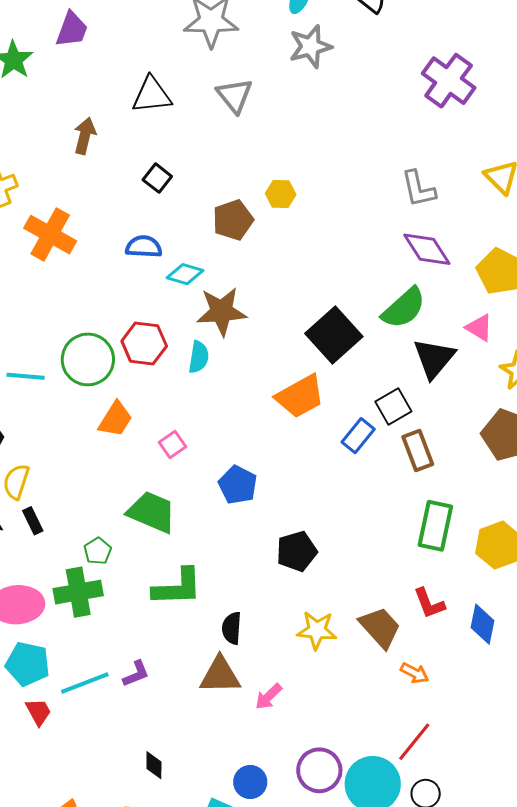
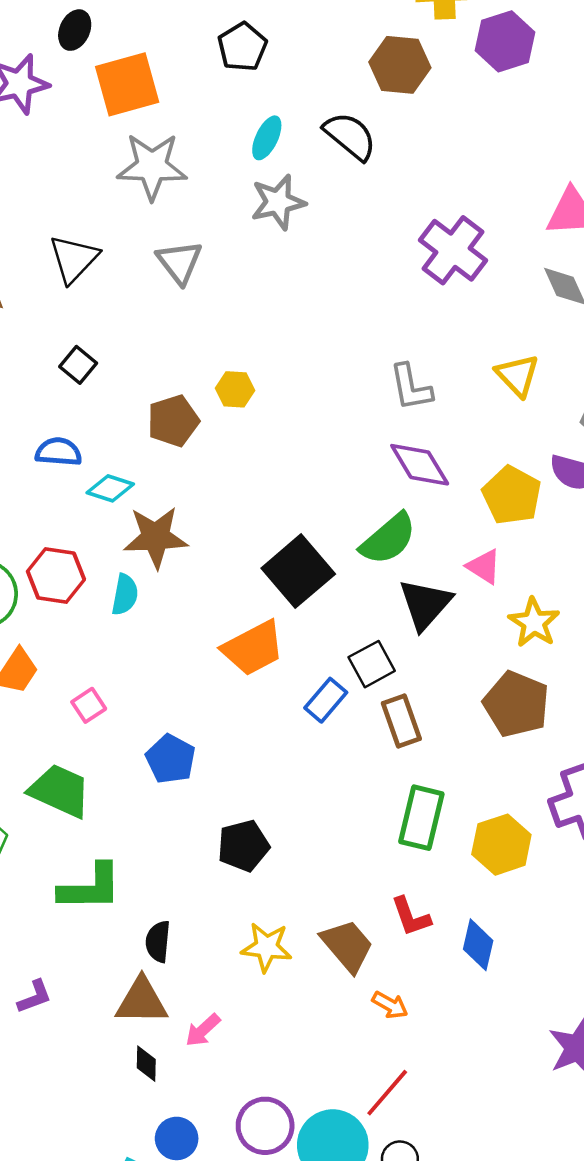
black triangle: (152, 95) -> (74, 259), turned -42
black diamond: (154, 765) -> (146, 1064), moved

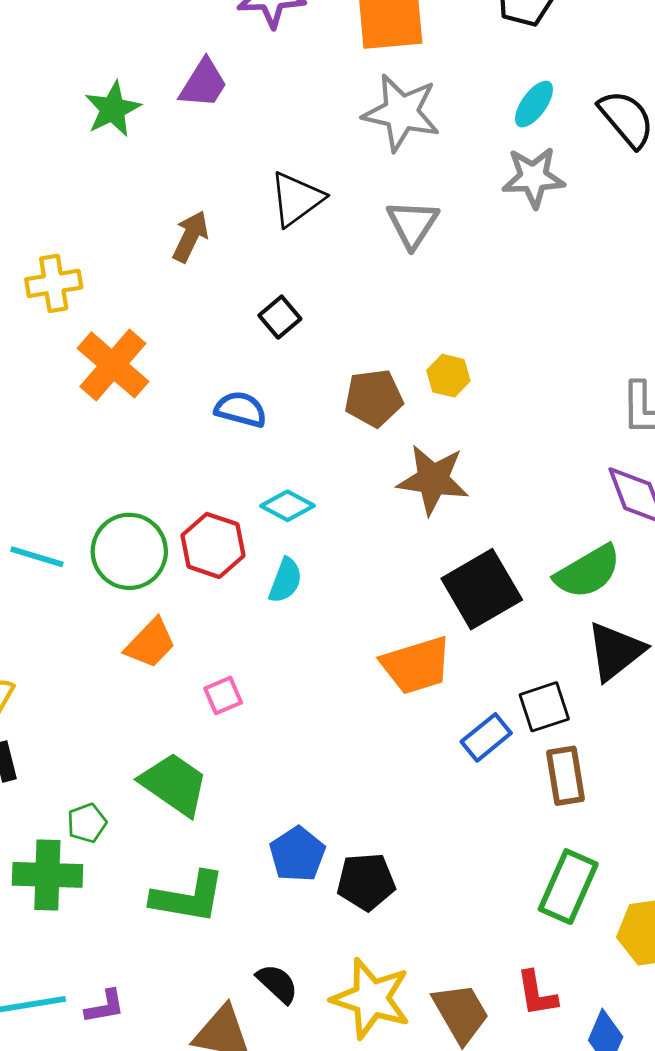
cyan diamond: (110, 488) -> (287, 506), moved
brown star: (156, 537) -> (433, 480), moved
blue pentagon: (171, 759) -> (297, 854), moved
black semicircle: (158, 941) -> (277, 984), moved, turned 117
yellow star: (267, 947) -> (371, 998), size x1.4

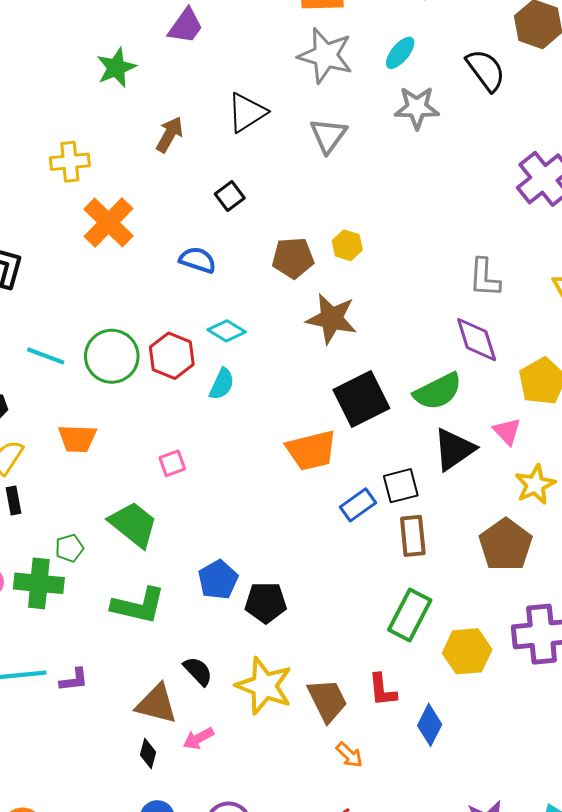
cyan ellipse: (534, 104) -> (400, 53), moved
green star: (113, 109) -> (116, 68), moved
orange trapezoid: (150, 643) -> (77, 439), moved, turned 45

